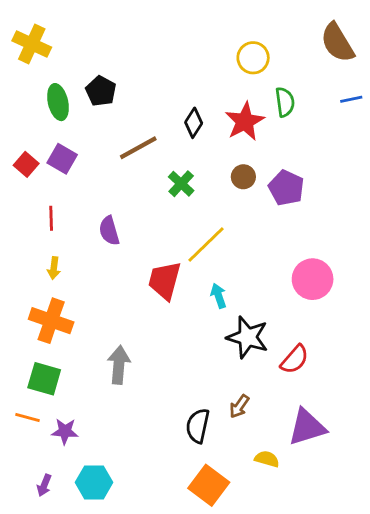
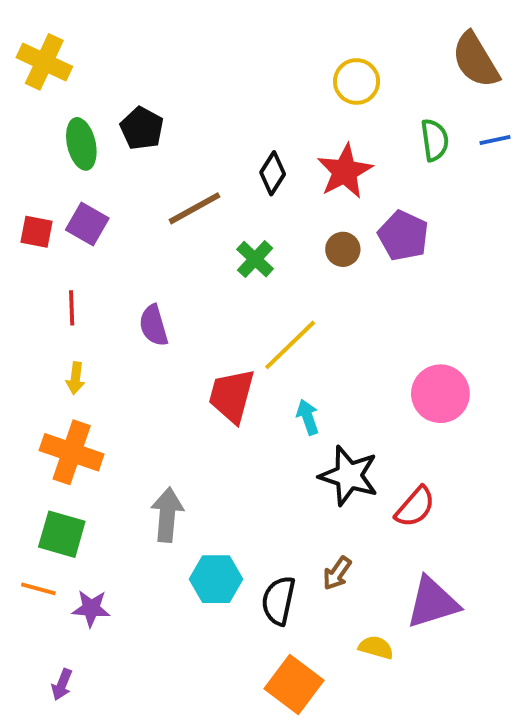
green semicircle: (285, 102) -> (435, 140), moved
red square: (26, 164) -> (36, 232), turned -30
purple pentagon: (286, 188) -> (403, 236), moved
cyan hexagon: (94, 482) -> (216, 579), moved

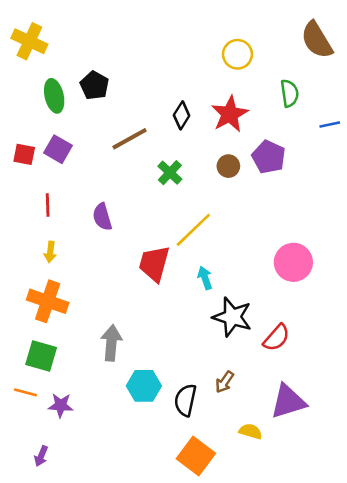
blue line: (495, 140) -> (330, 124), moved

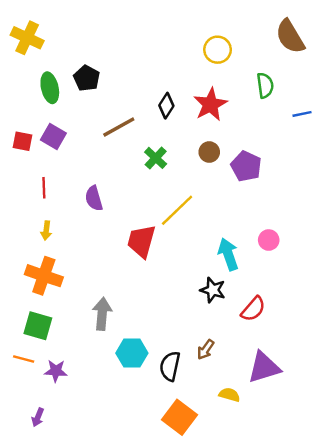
purple pentagon: (269, 157) -> (246, 166), moved
pink circle: (293, 262) -> (269, 240), size x0.6
cyan arrow: (205, 278) -> (228, 254), moved, size x1.5
black star: (232, 317) -> (213, 290), size x0.7

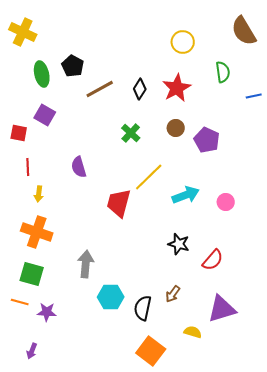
brown line: (119, 127) -> (100, 89), moved
red square: (22, 141) -> (19, 133), moved
red line: (44, 188) -> (28, 167), moved
cyan arrow: (228, 254) -> (186, 195), moved, turned 88

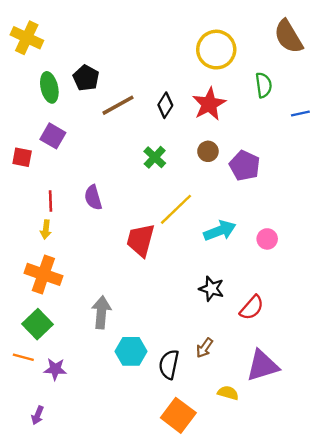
yellow circle: (183, 42) -> (216, 50), size x1.4
red line: (28, 167) -> (51, 201), moved
green square: (32, 274) -> (37, 324), turned 30

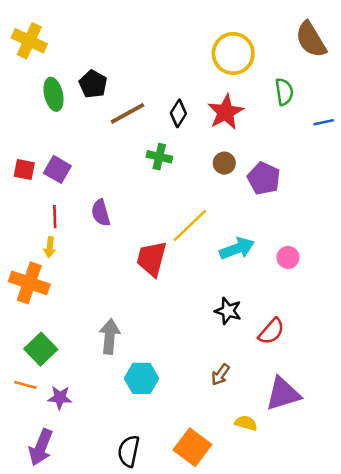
purple square: (53, 136) -> (57, 169), moved
green cross: (155, 157) -> (159, 157), moved, turned -30
orange cross: (43, 274) -> (29, 283), moved
black semicircle: (169, 364) -> (129, 451), moved
purple arrow: (37, 415) -> (41, 447), size x1.8

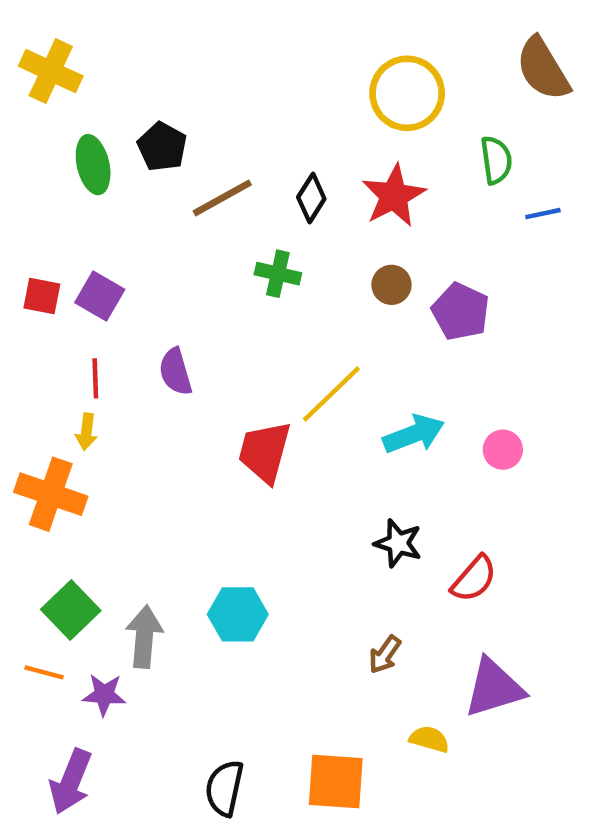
blue line: (324, 122) -> (543, 214), moved
gray arrow: (110, 336) -> (144, 637), moved
cyan hexagon: (141, 378) -> (238, 614), moved
orange square: (192, 447) -> (336, 781), turned -33

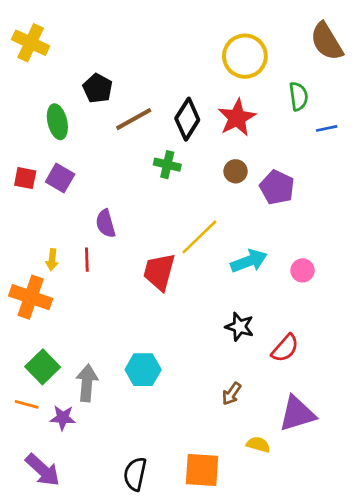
green ellipse: (93, 165) -> (57, 122), moved
black diamond: (311, 198) -> (187, 119), size x1.4
red line: (95, 378) -> (87, 260), moved
purple arrow: (71, 781) -> (43, 470), turned -69

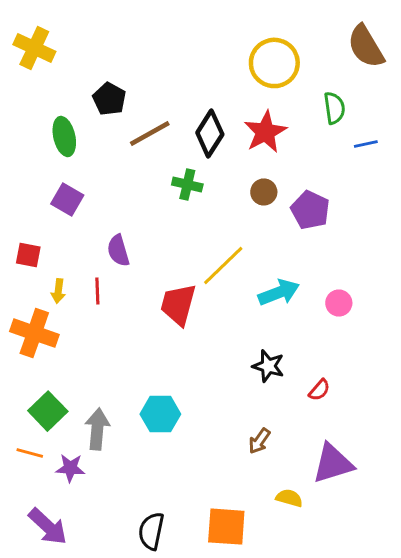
red square: (25, 178) -> (28, 255), moved
red semicircle: (285, 348) -> (319, 390), size x0.7

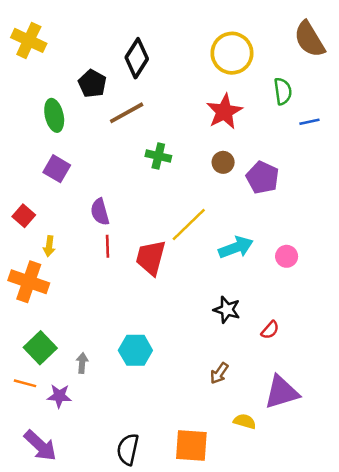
black diamond: (210, 133) -> (137, 58), moved
red square: (28, 255) -> (24, 216), turned 30
red line: (97, 291) -> (108, 246), moved
gray arrow: (97, 429) -> (82, 363), size x0.6

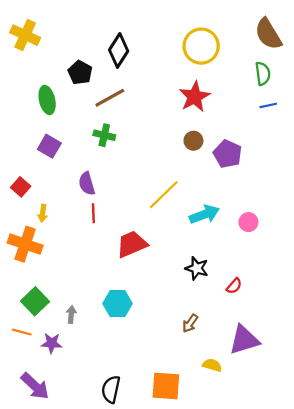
green semicircle: (283, 91) -> (263, 74), moved
green cross: (158, 156) -> (104, 135), moved
red trapezoid: (151, 258) -> (132, 244), moved, turned 52

